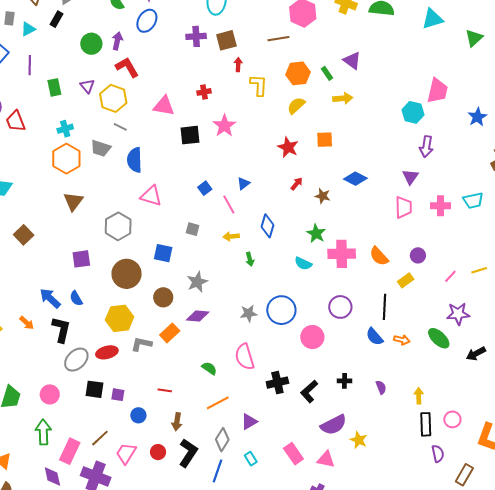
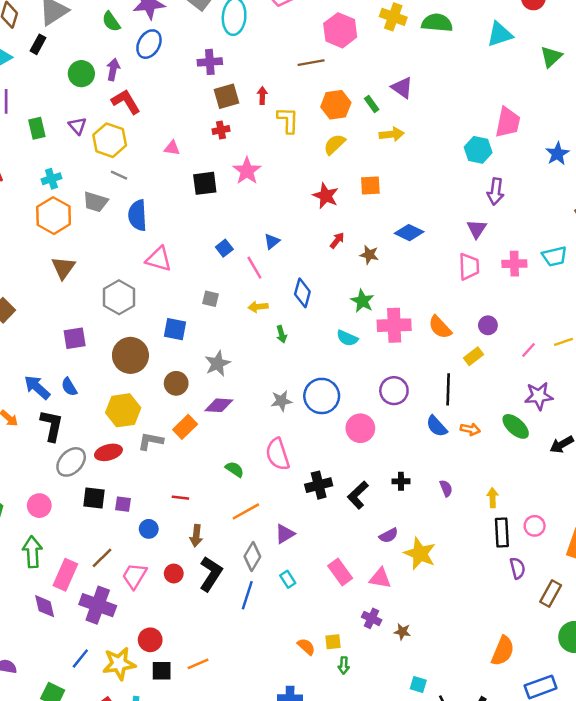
brown square: (226, 40) -> (227, 96), moved
pink triangle: (164, 106) -> (172, 148), size x0.6
purple semicircle: (334, 425) -> (389, 535), size x0.6
yellow star: (359, 440) -> (420, 554), size x1.5

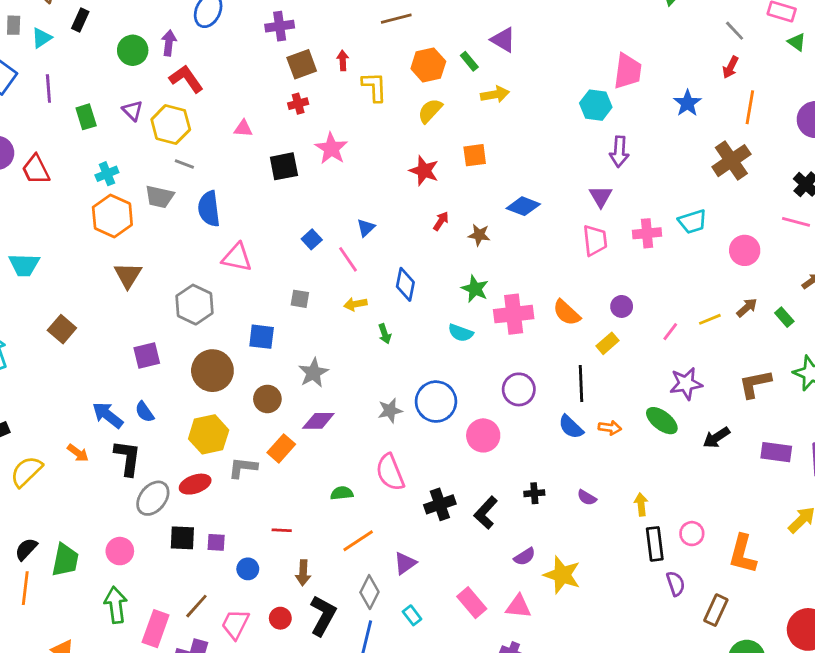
green semicircle: (235, 469) -> (342, 493), turned -36
purple semicircle: (446, 488) -> (587, 498), turned 147

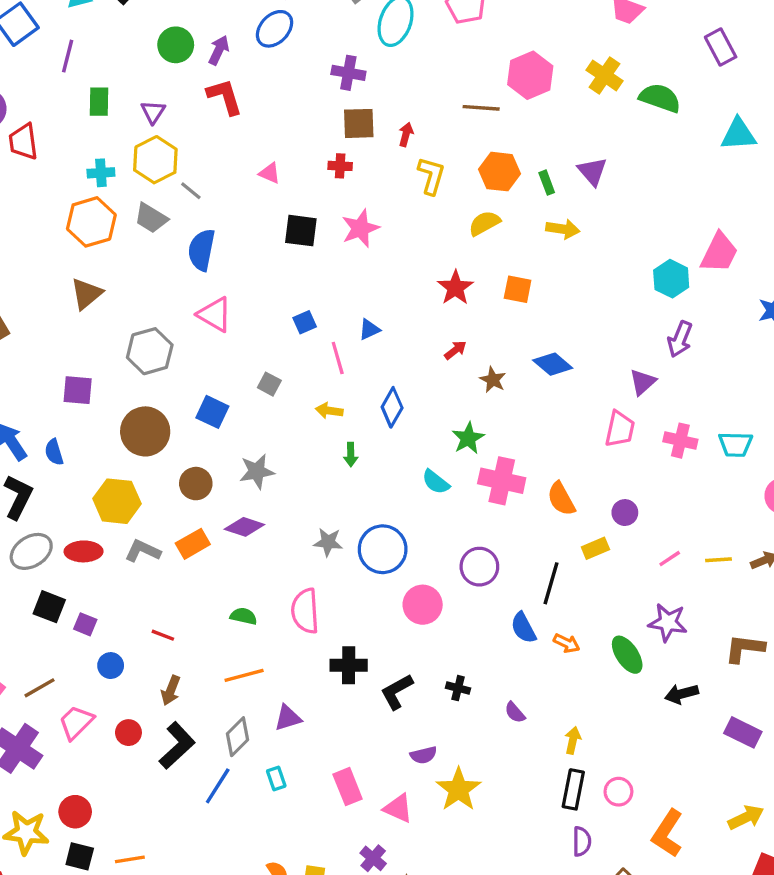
yellow hexagon: (171, 124) -> (155, 160), moved

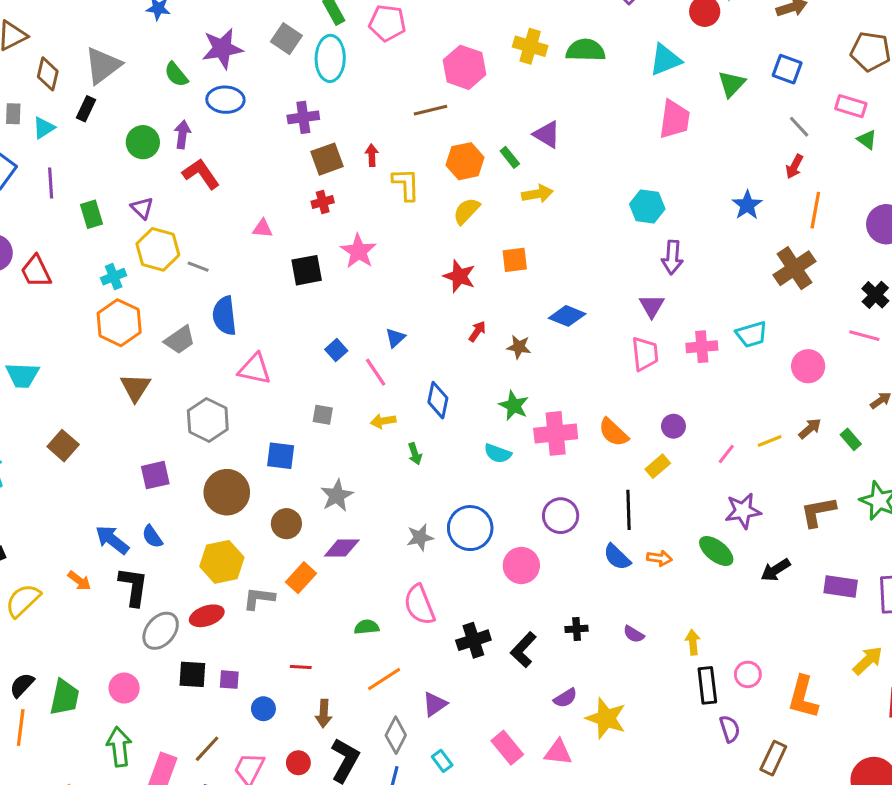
blue ellipse: (275, 29) -> (225, 100), turned 66
gray trapezoid: (151, 218) -> (180, 340), moved, turned -48
pink trapezoid: (719, 253) -> (674, 119), moved

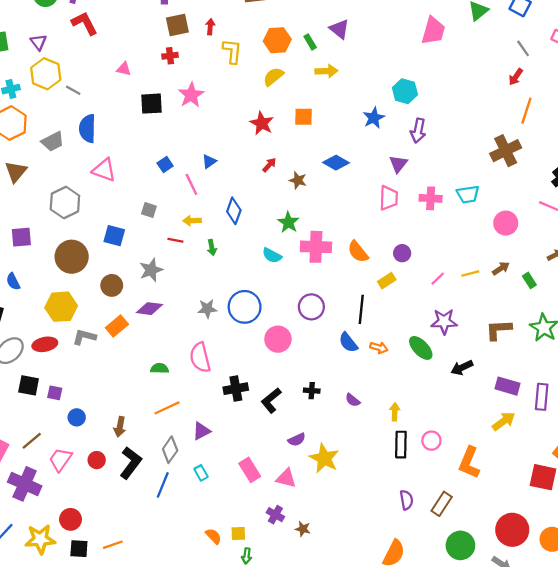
blue star: (747, 205) -> (374, 118), moved
yellow arrow: (868, 661) -> (504, 421), moved
red line: (301, 667) -> (175, 240), moved
purple semicircle: (730, 729) -> (406, 500), moved

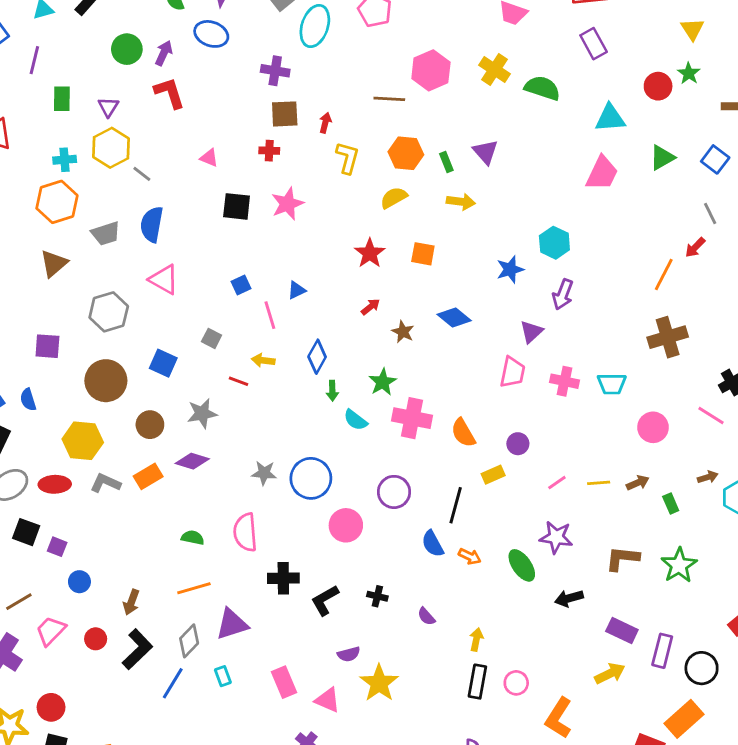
orange line: (526, 111) -> (664, 275), moved
green arrow: (212, 247) -> (332, 391), moved
purple triangle: (201, 431) -> (232, 624), size x1.4

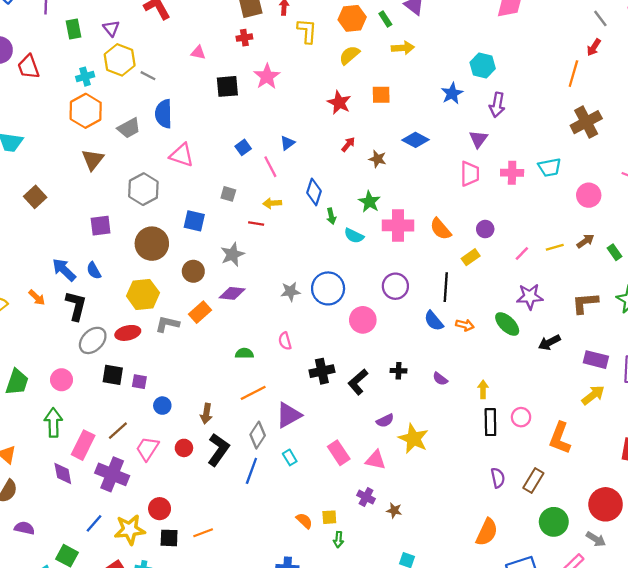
pink semicircle: (245, 532) -> (285, 341), size x0.6

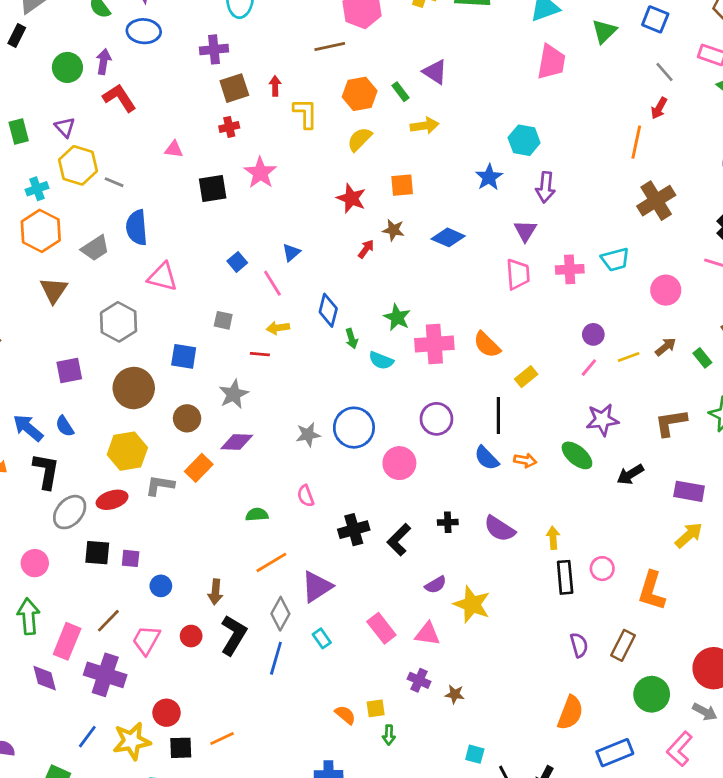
brown star: (378, 159) -> (393, 230), moved
purple circle: (485, 229) -> (593, 334), moved
purple semicircle: (440, 379) -> (500, 529), size x1.6

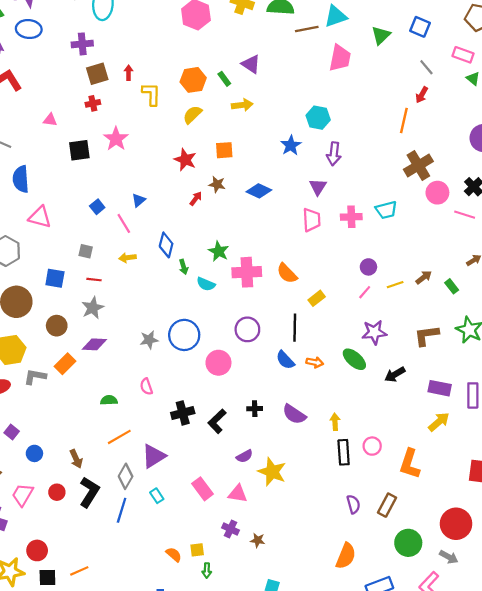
brown line: (330, 47) -> (307, 29), moved
pink circle: (666, 290) -> (437, 193), moved
red line: (260, 354) -> (94, 280), moved
purple square: (131, 558) -> (12, 432), turned 32
brown arrow: (215, 592) -> (76, 459), turned -30

